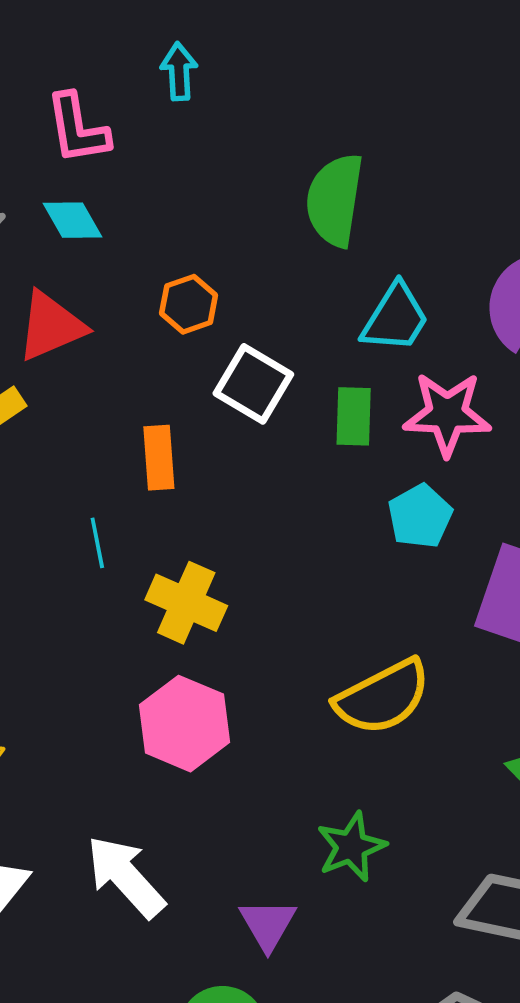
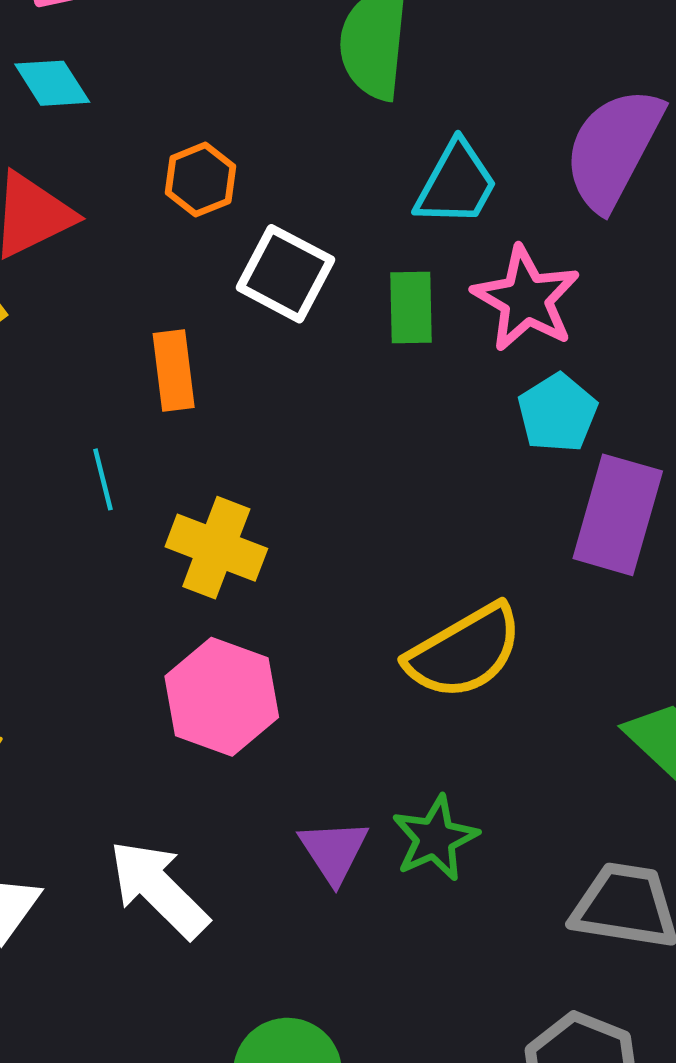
pink star: (447, 414) -> (526, 299), turned 30
cyan pentagon: (420, 516) -> (557, 413), moved
purple triangle: (268, 924) -> (334, 851), moved

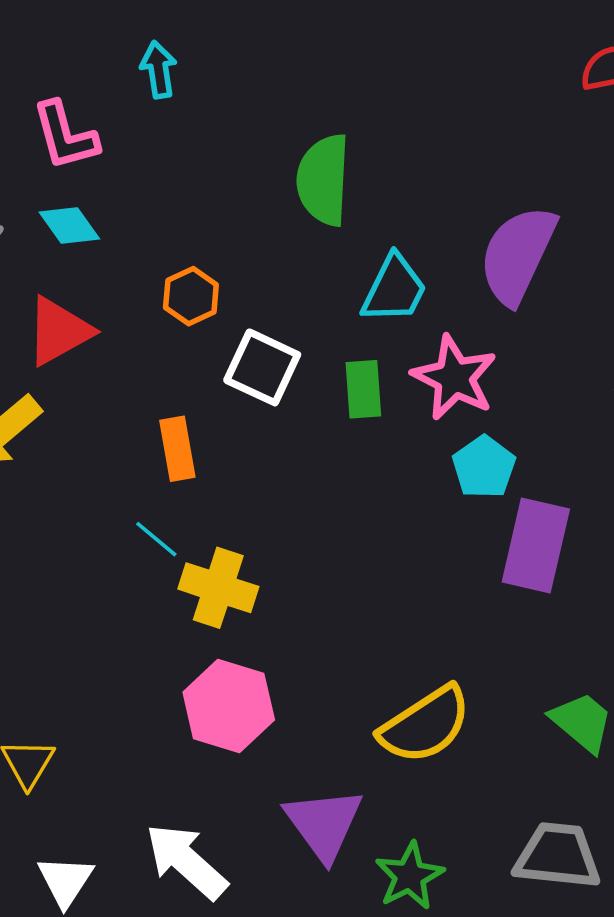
cyan line: (103, 479) -> (156, 539), moved, turned -33
yellow semicircle: (464, 652) -> (425, 725), moved
green star: (435, 838) -> (410, 876), moved
purple triangle: (334, 851) -> (324, 824), size x1.4

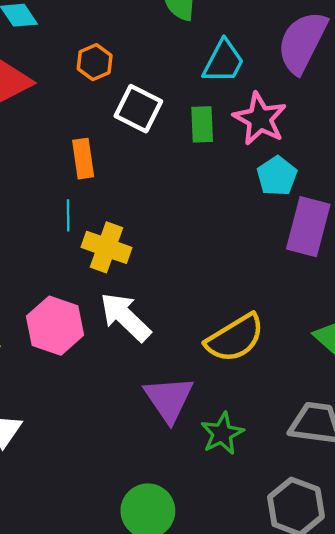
cyan line: (156, 539) -> (68, 215), turned 48
pink hexagon: (229, 706) -> (55, 326), moved
white arrow: (186, 861) -> (125, 317), moved

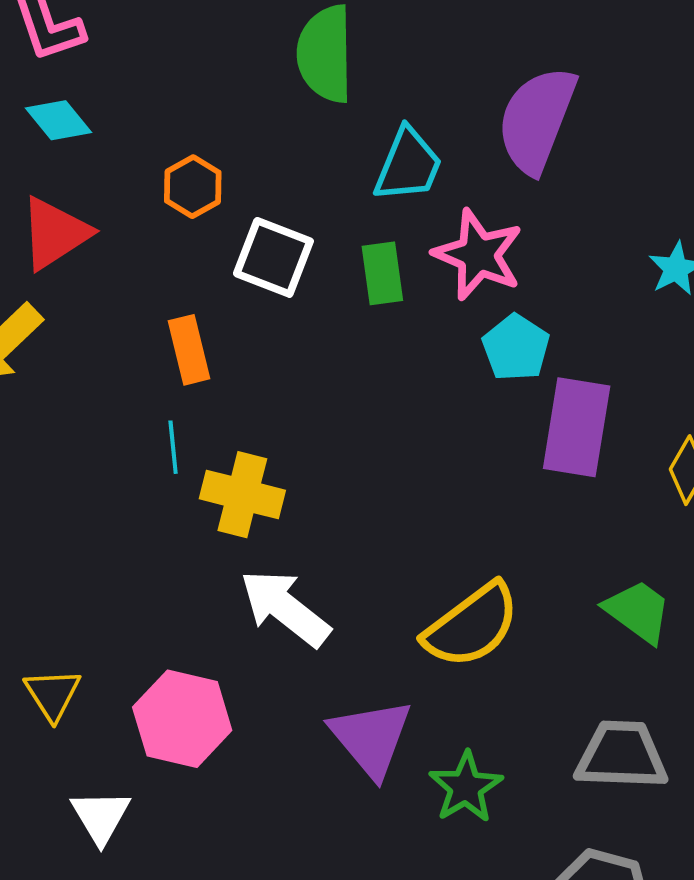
pink hexagon: (55, 326) -> (182, 719), moved

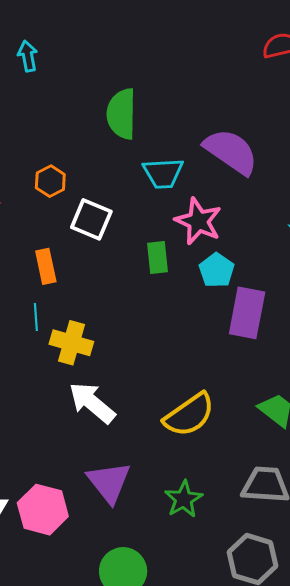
purple semicircle: (537, 120) -> (231, 152), turned 102
cyan trapezoid: (408, 165) -> (163, 173), turned 63
green rectangle: (382, 273) -> (158, 257), moved
pink hexagon: (182, 719) -> (43, 510), moved
purple triangle: (371, 738) -> (109, 482), moved

